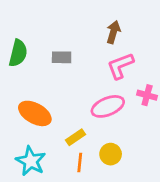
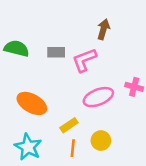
green semicircle: (18, 53) -> (17, 48), turned -90
pink L-shape: (120, 66) -> (84, 60), moved

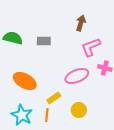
pink L-shape: (84, 60) -> (91, 47), moved
orange line: (73, 148) -> (47, 115), moved

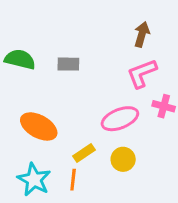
brown arrow: (81, 23) -> (142, 34), moved
yellow circle: (79, 110) -> (123, 159), moved

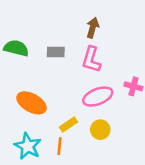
brown arrow: (142, 34) -> (93, 28), moved
pink L-shape: (142, 73) -> (91, 60), moved, turned -52

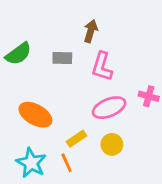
brown arrow: (93, 28) -> (91, 31), moved
green semicircle: (16, 48) -> (18, 54), turned 130
orange line: (60, 146) -> (67, 163), turned -30

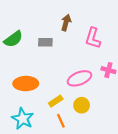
pink L-shape: (102, 67) -> (93, 38), moved
orange ellipse: (35, 115) -> (26, 84), turned -30
orange line: (67, 163) -> (61, 121), moved

